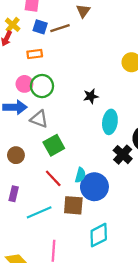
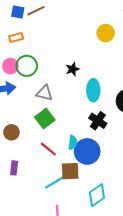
gray triangle: (39, 119) -> (44, 93), moved
black cross: (123, 155) -> (98, 121), moved
cyan line: (39, 212) -> (56, 182), moved

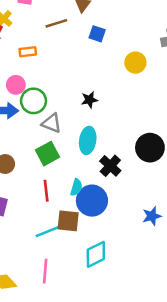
blue square: (18, 12) -> (97, 34), moved
green circle: (27, 66) -> (34, 101), moved
cyan ellipse: (93, 90) -> (88, 140), moved
red line: (48, 149) -> (46, 191), turned 36

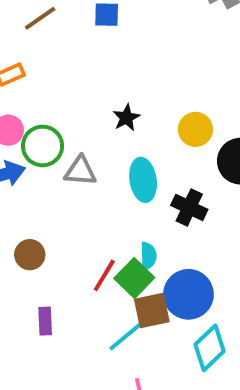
yellow circle: (135, 63) -> (195, 129), moved
green square: (47, 154) -> (134, 278), moved
red line: (46, 191) -> (104, 275), turned 55
blue circle: (92, 201) -> (188, 294), moved

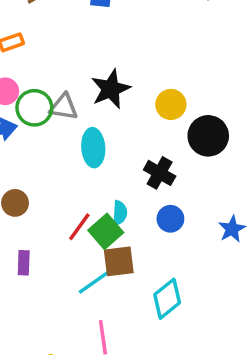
black star: (126, 118) -> (111, 89), size x1.6
gray triangle: (80, 171) -> (64, 107), moved
cyan ellipse: (143, 180) -> (93, 148), moved
blue circle: (188, 294) -> (170, 219), moved, size x0.6

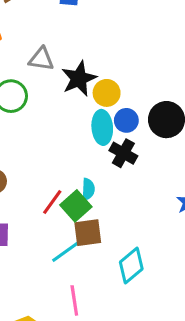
yellow circle: (171, 104) -> (107, 93), moved
gray triangle: (64, 107) -> (41, 59), moved
cyan ellipse: (93, 148) -> (102, 127), moved
blue circle: (170, 219) -> (126, 120), moved

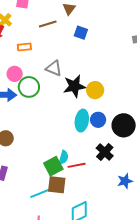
yellow circle: (107, 93) -> (95, 90), moved
black cross: (123, 153) -> (105, 152), moved
red line: (52, 202) -> (77, 165), moved, turned 30

